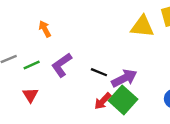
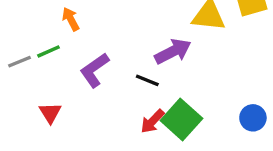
green line: (32, 65) -> (49, 51), moved
purple arrow: (124, 78) -> (173, 51), moved

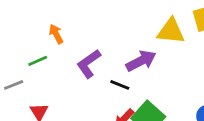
gray line: (20, 62) -> (14, 85), moved
purple L-shape: (95, 70) -> (89, 64), moved

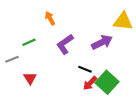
orange arrow: (56, 34) -> (50, 18), moved
black line: (120, 85) -> (85, 69), moved

